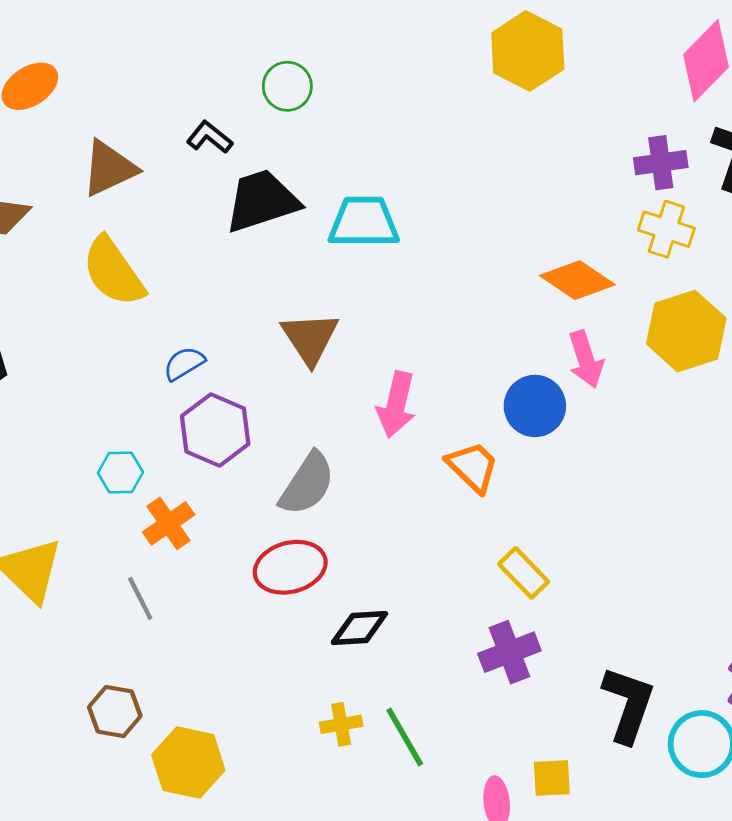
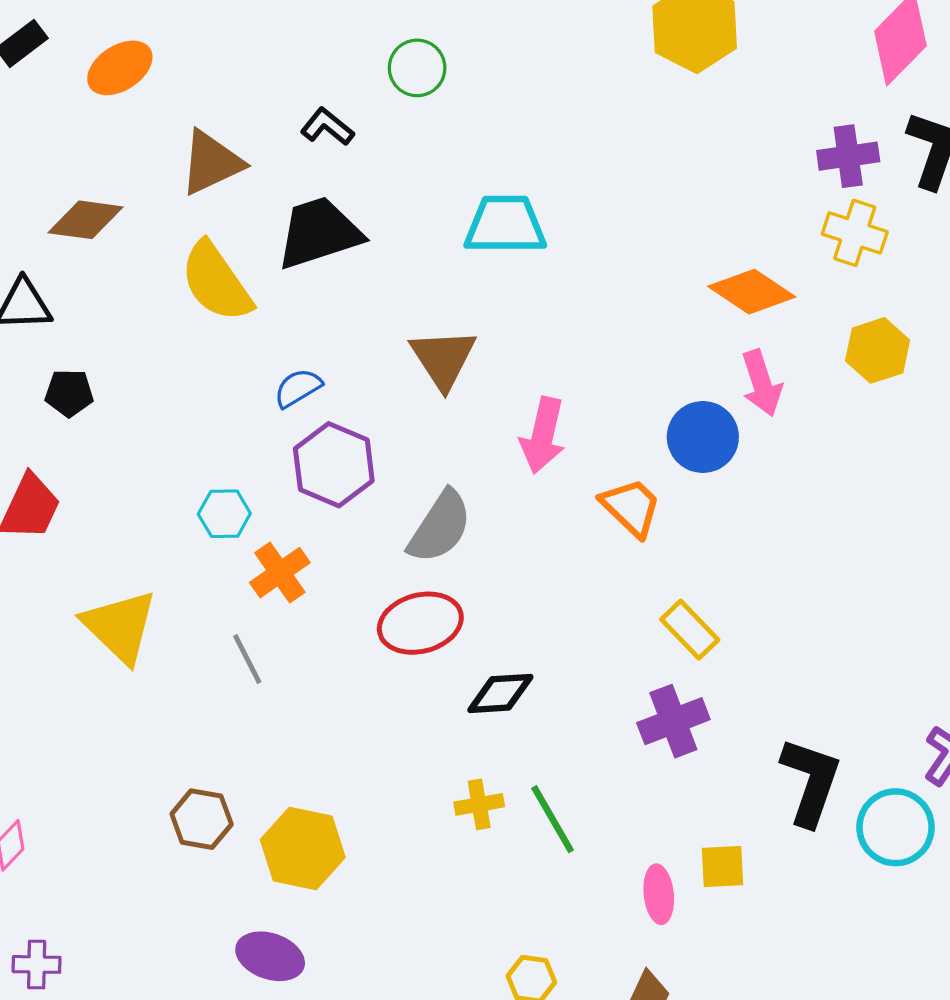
black trapezoid: (262, 201) -> (319, 233), moved
yellow hexagon: (686, 331) -> (878, 350), size x0.7
brown hexagon: (115, 712) -> (202, 819), moved

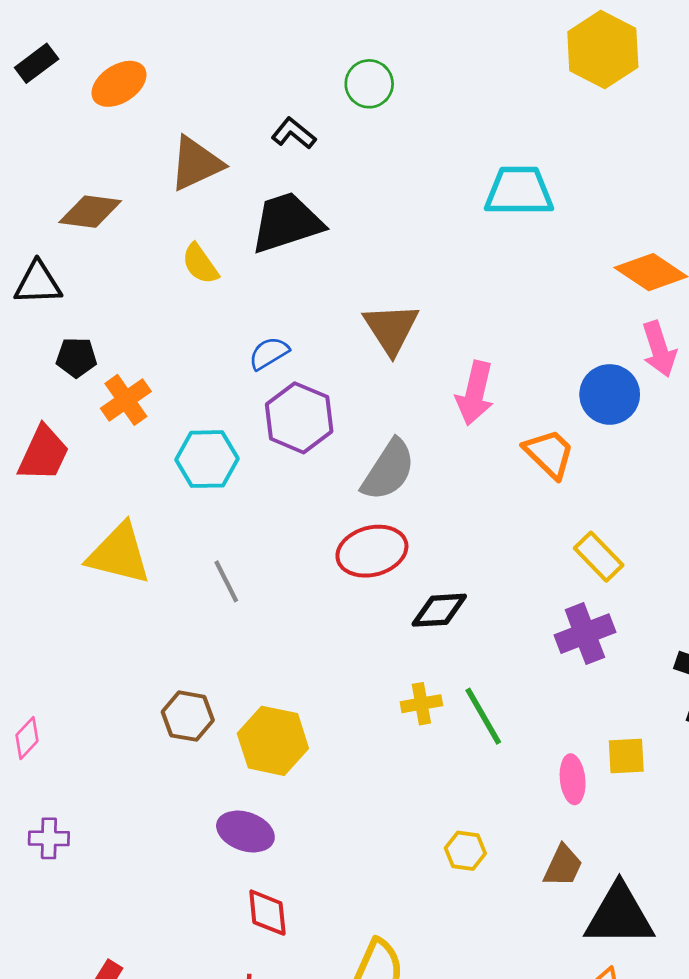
cyan trapezoid: (505, 225) -> (519, 191), moved
yellow semicircle: (216, 282) -> (200, 264), size x0.6
cyan hexagon: (224, 514) -> (207, 459), size x1.4
orange cross: (280, 573) -> (126, 400), moved
yellow triangle: (120, 626) -> (119, 554), turned -30

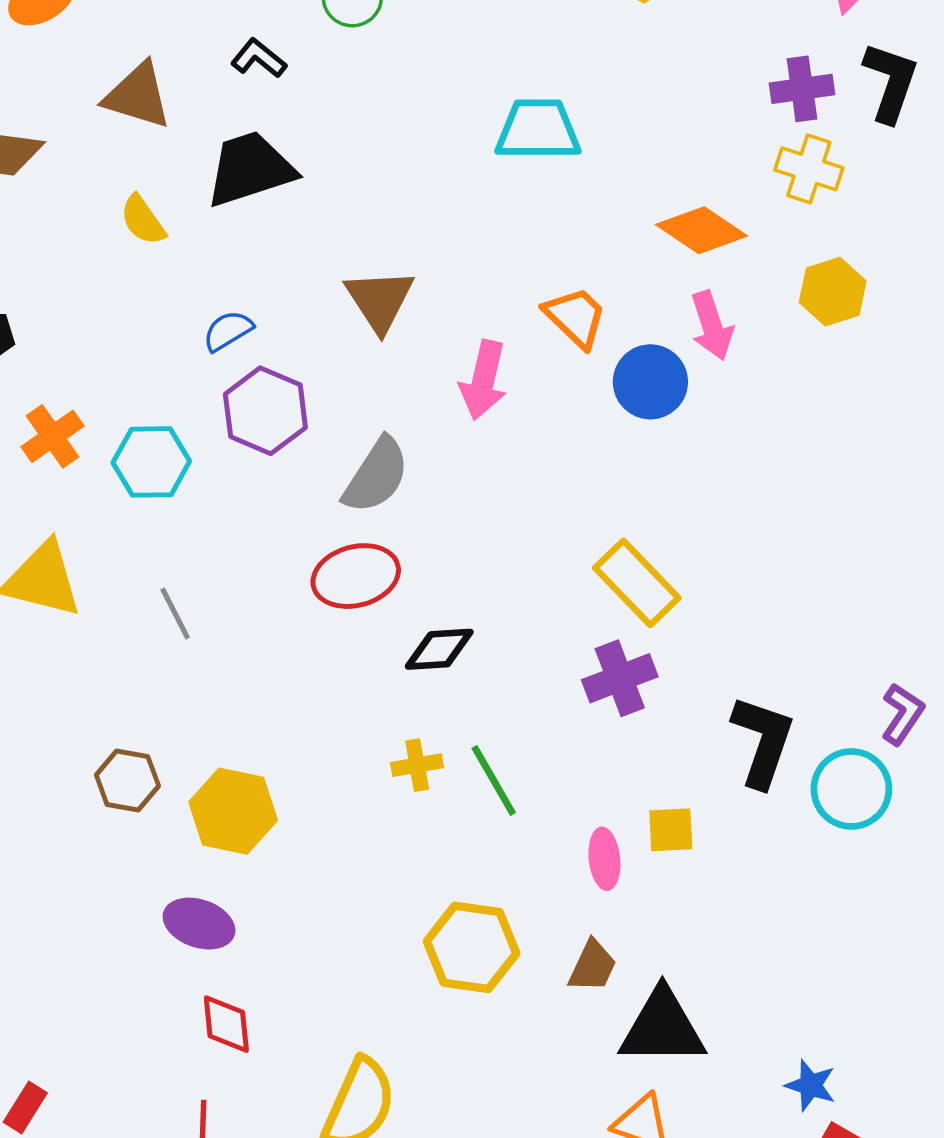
brown triangle: (196, 164) -> (138, 96), turned 42
orange cross: (126, 400) -> (53, 436), moved
orange trapezoid: (549, 454) -> (575, 317), moved
yellow rectangle: (599, 557) -> (637, 583), size x1.4
yellow hexagon: (465, 851) -> (472, 947), size x1.8

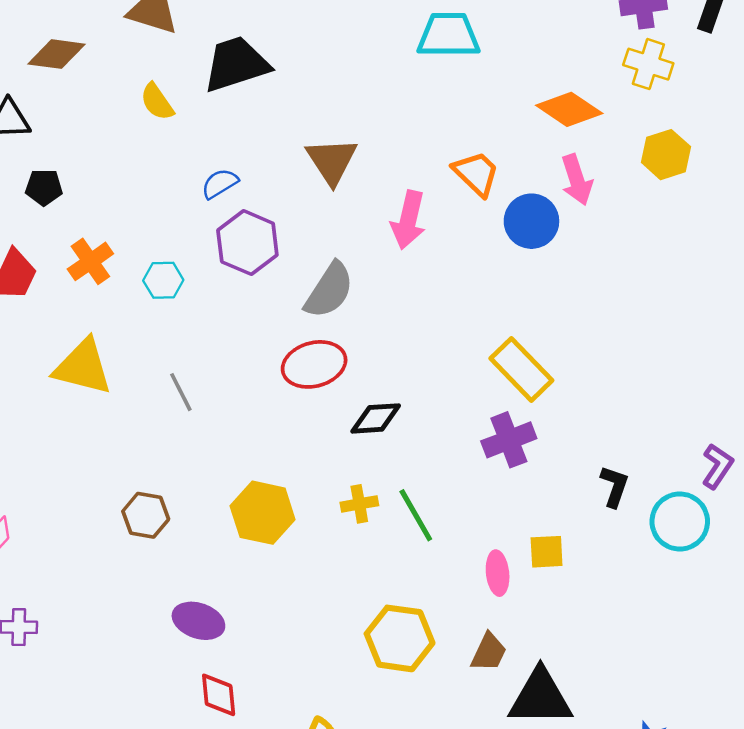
cyan hexagon: (151, 462) -> (163, 280), size x0.7
black L-shape: (763, 741) -> (614, 486), size x0.6
yellow hexagon: (233, 811) -> (263, 513), moved

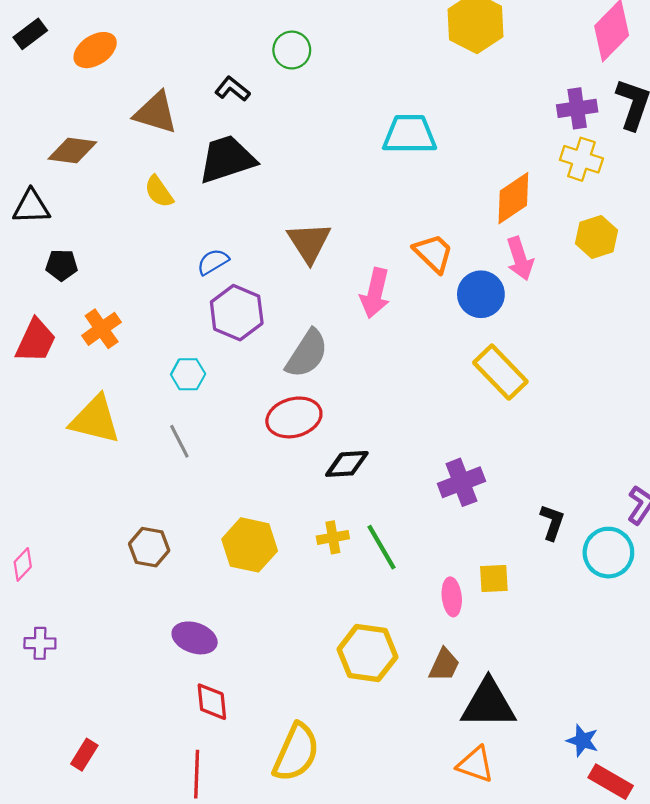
orange diamond: (569, 109) -> (513, 198), turned -68
cyan hexagon: (163, 280) -> (188, 374), moved
yellow rectangle: (521, 369) -> (500, 372), moved

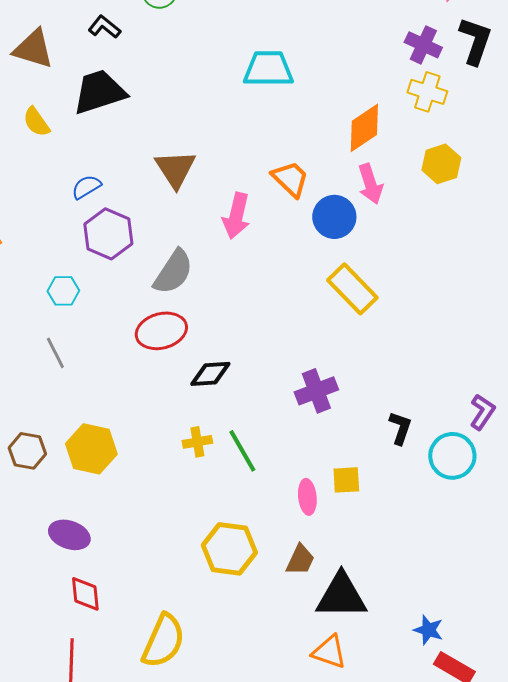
purple cross: (577, 108) -> (423, 45), turned 33
yellow hexagon: (250, 545) -> (91, 449), moved

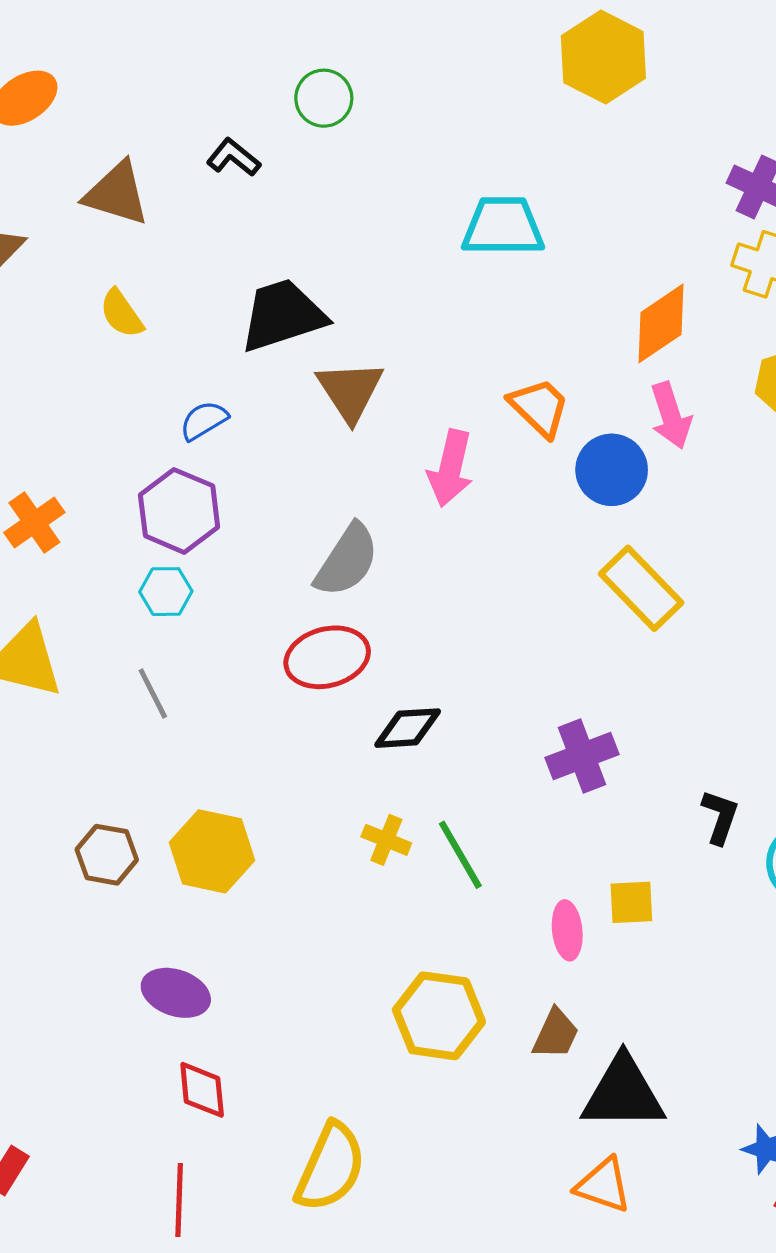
black trapezoid: (99, 92) -> (283, 315), moved
purple hexagon: (108, 234) -> (179, 511), moved
yellow cross: (197, 442) -> (386, 840), turned 32

